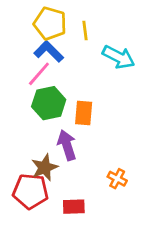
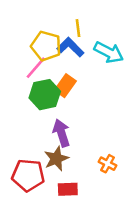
yellow pentagon: (50, 23) -> (46, 46), moved
blue L-shape: (49, 51) -> (70, 47), moved
orange rectangle: (84, 113) -> (65, 86), moved, turned 30
brown star: (44, 167) -> (56, 159), moved

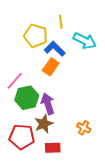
blue L-shape: (70, 47) -> (55, 49), moved
pink line: (36, 68) -> (15, 81), moved
green hexagon: (45, 95) -> (27, 98), moved

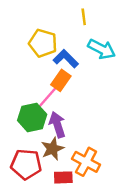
yellow line: (61, 22) -> (84, 17), moved
pink line: (15, 81) -> (48, 97), moved
orange cross: (84, 128) -> (86, 162), moved, size x1.6

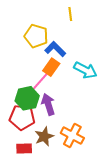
cyan arrow: (102, 49) -> (85, 70), moved
brown star: (52, 149) -> (44, 136), moved
red pentagon: (26, 164) -> (22, 117), moved
red rectangle: (63, 177) -> (24, 149), moved

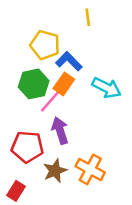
green hexagon: (27, 98) -> (34, 84), moved
red rectangle: (24, 149) -> (16, 191), moved, turned -56

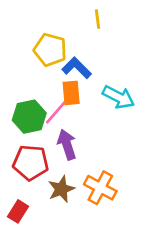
green hexagon: (34, 84) -> (29, 117), moved
orange rectangle: (64, 84) -> (71, 93), turned -40

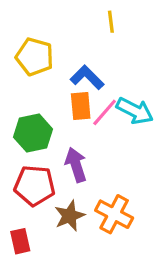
yellow pentagon: (50, 50) -> (35, 57), moved
pink line: (56, 112) -> (105, 112), moved
red rectangle: (18, 211) -> (20, 241), turned -45

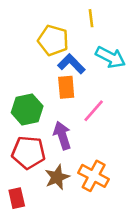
yellow pentagon: (35, 57) -> (53, 40), moved
cyan arrow: (135, 111) -> (111, 57), moved
pink line: (105, 112) -> (94, 111), moved

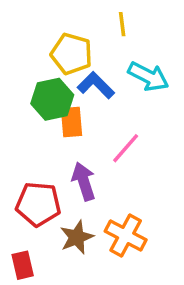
orange rectangle: (66, 87) -> (71, 122), moved
green hexagon: (27, 109) -> (52, 99), moved

